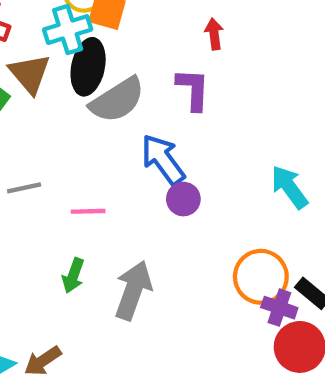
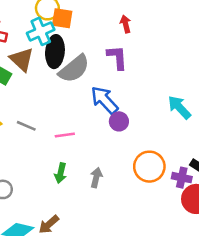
gray line: (24, 188) -> (26, 126), turned 42
orange circle: (261, 277) -> (149, 167), moved
gray arrow: (133, 290) -> (96, 178), size x0.6

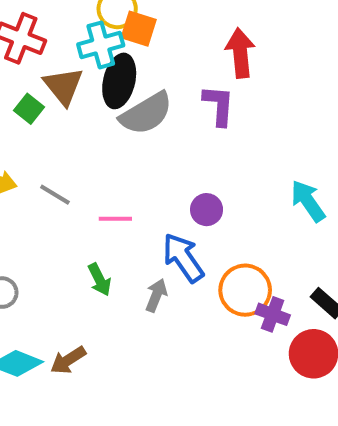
red arrow: (126, 24) -> (240, 53), size x1.6
blue arrow: (105, 100) -> (183, 258), moved
green arrow: (61, 173) -> (99, 280), turned -48
purple cross: (182, 178) -> (273, 314), moved

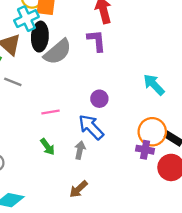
gray line: (55, 195) -> (13, 82), moved
orange circle: (245, 290) -> (152, 132), moved
brown arrow: (68, 360) -> (78, 189), moved

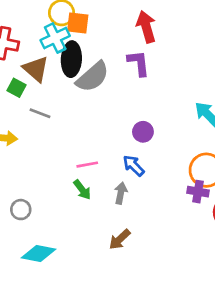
pink line: (51, 112) -> (87, 165), moved
blue arrow: (91, 127) -> (134, 166), size x0.7

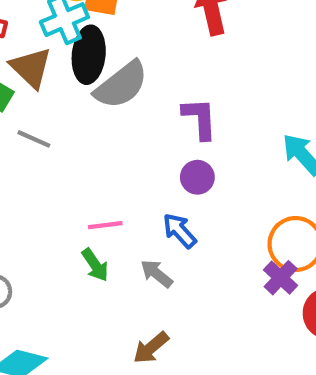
purple L-shape: (138, 63) -> (200, 118), moved
purple cross: (198, 192) -> (281, 278), turned 30
gray arrow: (121, 193) -> (157, 274), turned -65

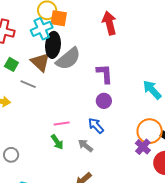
brown triangle: (31, 68) -> (40, 62), moved

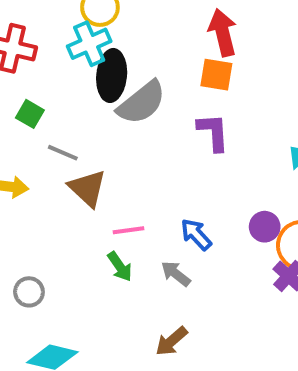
orange square: (59, 18) -> (216, 75), moved
brown triangle: (40, 62) -> (87, 188), moved
purple circle: (104, 101) -> (265, 227), moved

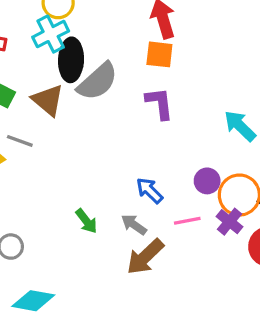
gray line: (63, 153) -> (20, 141), moved
brown triangle: (87, 188) -> (48, 100), moved
pink line: (129, 230) -> (187, 221), moved
brown arrow: (171, 341) -> (145, 257), moved, size x1.4

